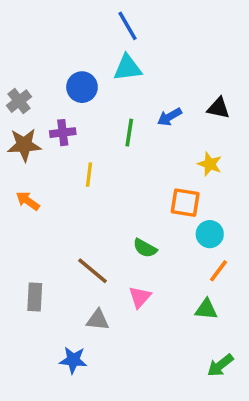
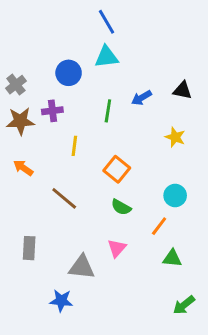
orange square: (185, 203) -> (117, 169), moved, turned 30
brown line: (92, 271) -> (64, 198), moved
orange line: (218, 271) -> (159, 226), moved
gray triangle: (98, 320) -> (82, 267), size x1.4

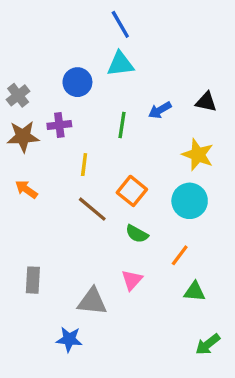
yellow star: (175, 137) -> (198, 155), size x1.4
cyan circle: (175, 196) -> (190, 201), moved, size x1.4
brown line: (64, 198) -> (92, 209), moved

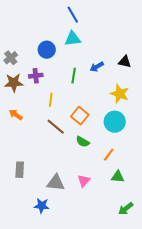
pink triangle: (132, 280) -> (84, 181), moved

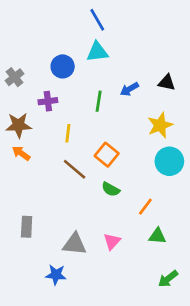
brown star: (14, 83) -> (19, 125), moved
yellow star: (120, 94) -> (160, 125), turned 30
cyan circle: (115, 122) -> (169, 161), moved

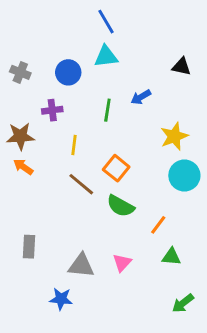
gray cross: (15, 77) -> (20, 72), moved, turned -30
black triangle: (167, 82) -> (181, 67), moved
green semicircle: (111, 189) -> (121, 206), size x1.4

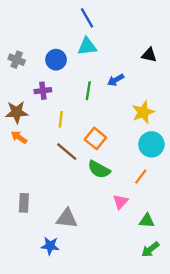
orange line: (158, 225) -> (141, 177), moved
green triangle: (171, 257) -> (147, 221), moved
pink triangle: (122, 263) -> (120, 202), moved

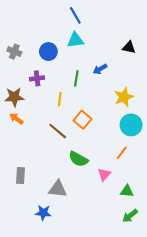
yellow line: (61, 119) -> (60, 99), moved
green semicircle: (99, 169) -> (78, 159), moved

